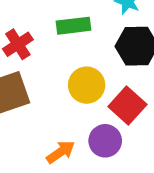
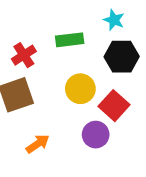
orange arrow: (61, 152) -> (38, 144), moved

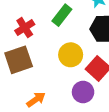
green rectangle: (70, 40) -> (62, 15), turned -45

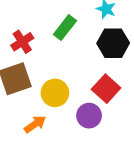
yellow circle: (71, 55) -> (55, 93), moved

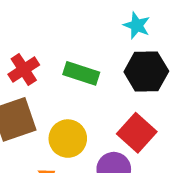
green rectangle: (65, 28) -> (81, 73), moved, turned 70

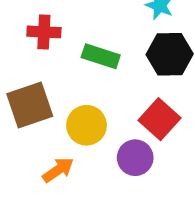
red cross: (24, 70) -> (44, 32), moved, turned 36

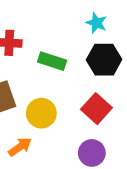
purple circle: (135, 158) -> (92, 153), moved

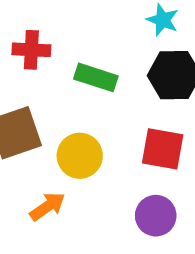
red square: (96, 109) -> (163, 149), turned -32

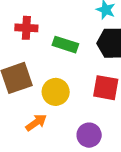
purple circle: (156, 216) -> (89, 135), moved

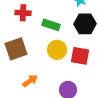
yellow circle: (56, 92) -> (57, 50), moved

